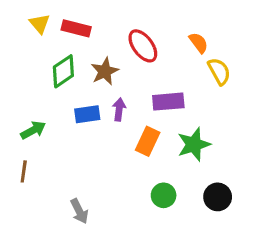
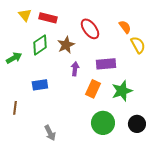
blue rectangle: (87, 114) -> (40, 85), moved
green arrow: (33, 130) -> (14, 58), moved
green circle: (164, 195) -> (103, 123), size x1.5

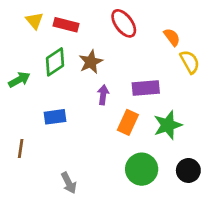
red ellipse: (90, 29) -> (124, 23), moved

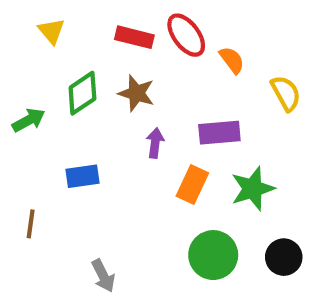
red rectangle: (66, 25) -> (134, 37), moved
orange semicircle: (172, 37) -> (232, 60), moved
brown star: (91, 62) -> (136, 93), turned -30

